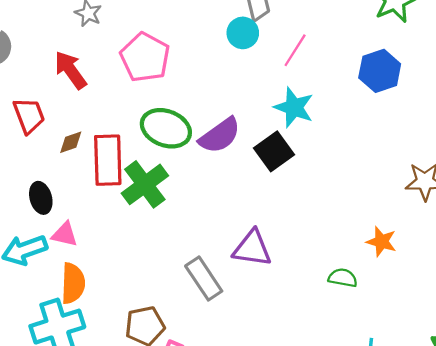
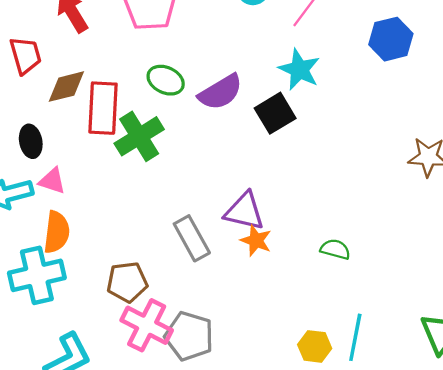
green ellipse: (166, 128) -> (166, 80), size x0.7
brown diamond: (71, 142) -> (66, 87), size x1.5
orange star: (381, 242) -> (256, 241), moved

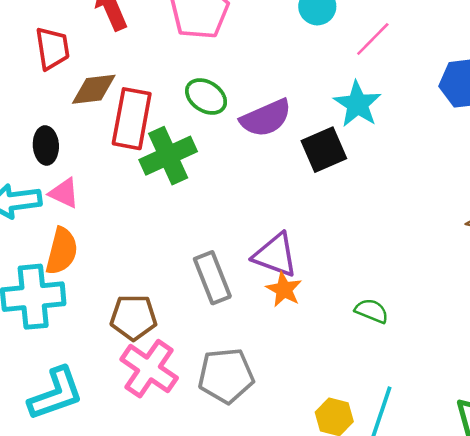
gray pentagon: (189, 336) -> (226, 376), moved, turned -30

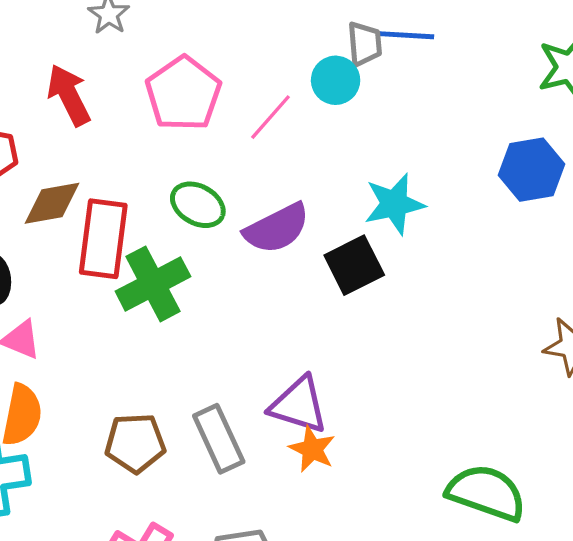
pink line: (373, 39) -> (270, 117), moved
cyan star: (357, 104) -> (394, 204), turned 30
green semicircle: (372, 311) -> (486, 493), moved, size x1.8
brown pentagon: (134, 317) -> (135, 443), moved

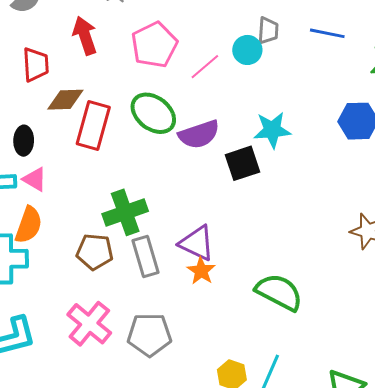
blue line: (405, 35) -> (327, 33), moved
green ellipse: (198, 205) -> (153, 113), size x1.4
green cross: (153, 284) -> (125, 212), moved
green semicircle: (486, 493) -> (279, 292), moved

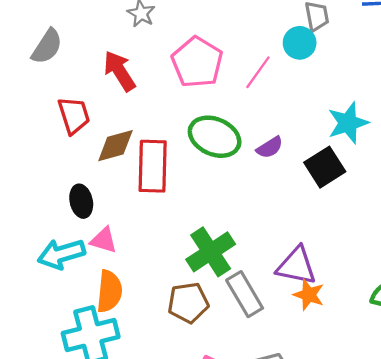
purple semicircle: (199, 134) -> (270, 147), size x0.6

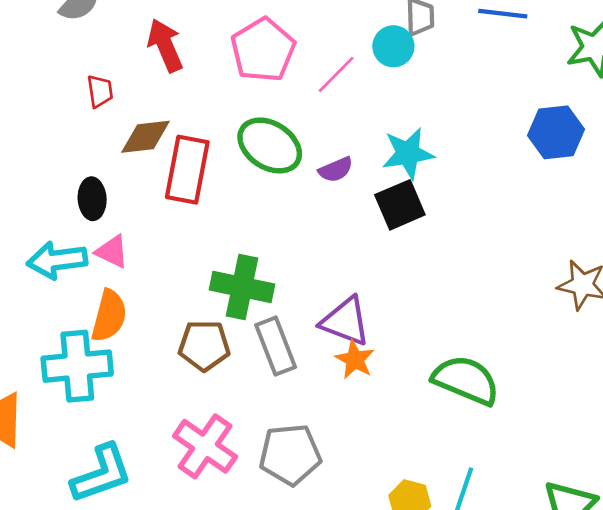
red trapezoid: (74, 115) -> (100, 91), size x0.7
cyan star: (348, 123) -> (408, 153), moved
green cross: (211, 252) -> (242, 287), turned 36

